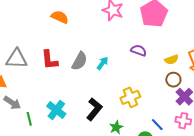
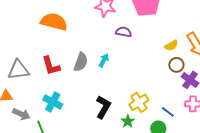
orange semicircle: (60, 17) -> (54, 22), size x1.5
purple semicircle: (139, 50) -> (124, 32), moved
yellow cross: (130, 97) -> (139, 102), moved
cyan cross: (56, 110) -> (53, 102), moved

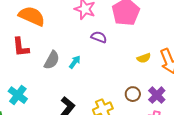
brown circle: (176, 65) -> (133, 94), moved
red L-shape: (51, 66) -> (21, 47), moved

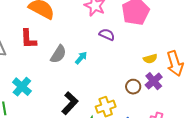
brown circle: (133, 94) -> (133, 87), moved
purple cross: (157, 95) -> (154, 81), moved

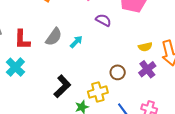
red L-shape: (28, 39) -> (22, 40), moved
brown circle: (133, 87) -> (118, 72), moved

